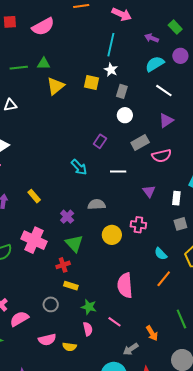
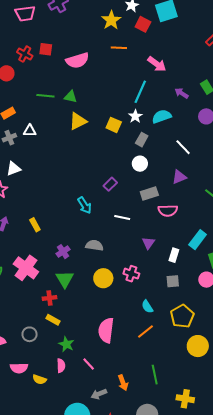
cyan semicircle: (155, 64) -> (162, 116), moved

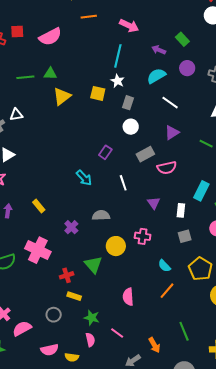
cyan semicircle: (162, 116) -> (156, 76), moved
white line: (122, 217) -> (123, 183), turned 70
green triangle: (65, 279) -> (93, 265), moved
pink semicircle: (106, 330) -> (128, 297), size x0.7

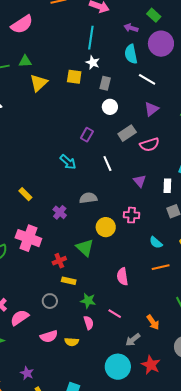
purple circle: (187, 68) -> (161, 44), size x1.6
cyan semicircle: (156, 76) -> (131, 54), turned -66
orange line: (167, 291) -> (161, 267), turned 42

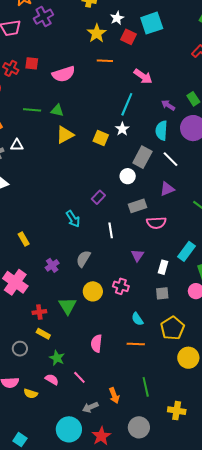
gray rectangle: (105, 83) -> (142, 157), moved, size x1.5
gray semicircle: (88, 198) -> (83, 259), turned -66
pink semicircle: (89, 323) -> (52, 379), turned -56

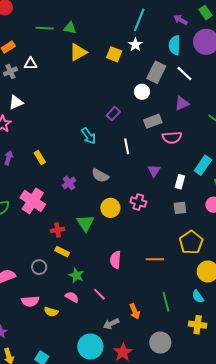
gray semicircle: (83, 259) -> (100, 175), turned -90
cyan semicircle: (137, 319) -> (198, 297), moved

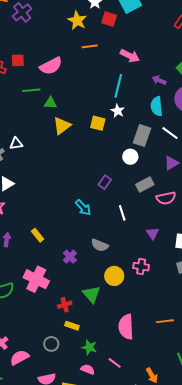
green line: (45, 28) -> (31, 90), moved
pink semicircle: (115, 260) -> (126, 327), size x1.4

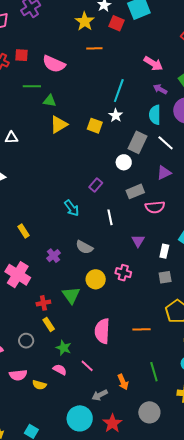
pink arrow: (130, 56) -> (153, 63), moved
pink semicircle: (51, 66) -> (54, 64), turned 45
yellow rectangle: (72, 326) -> (49, 324), turned 32

